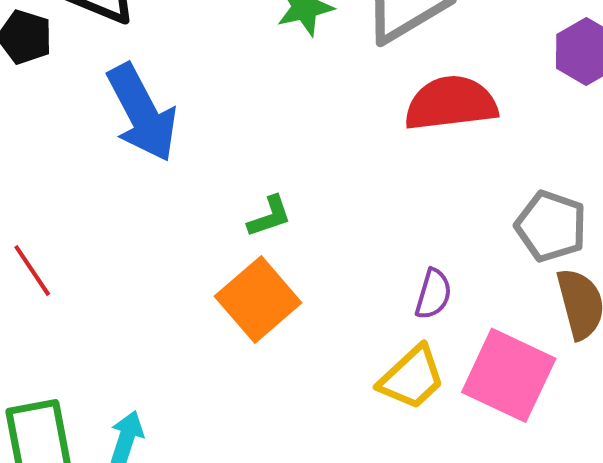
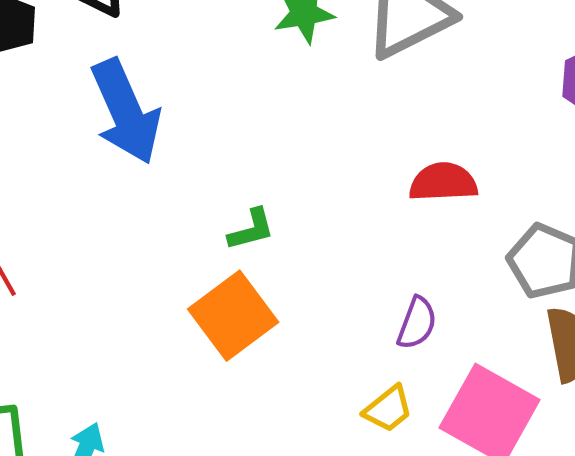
red semicircle: (451, 103) -> (443, 182), moved, size x0.7
yellow trapezoid: (412, 378) -> (388, 409), size x0.7

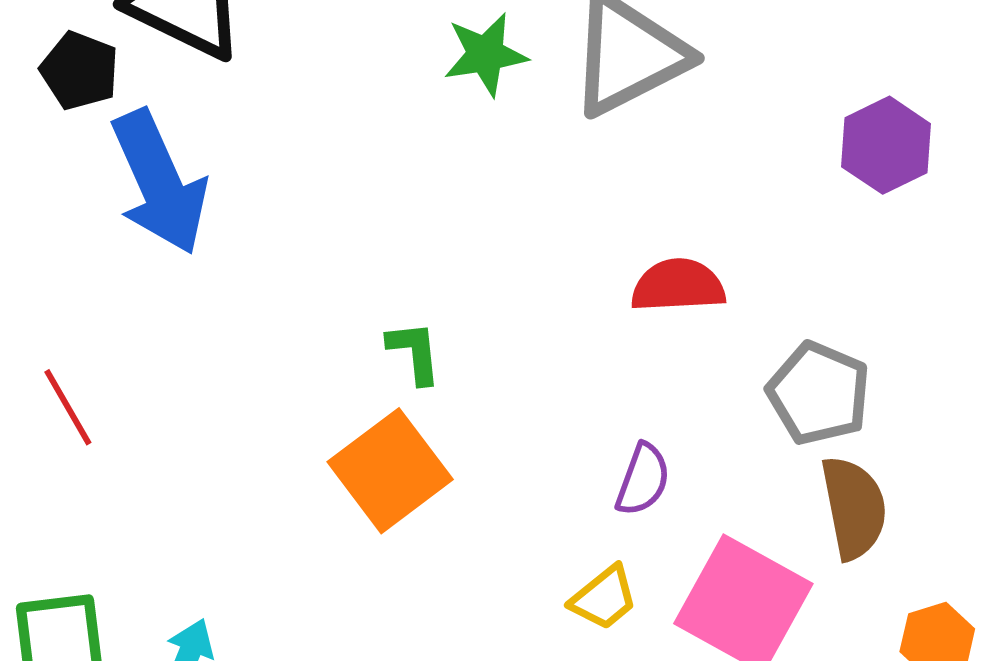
blue arrow: (126, 112) -> (159, 182), moved
green L-shape: (251, 230) -> (414, 352), turned -81

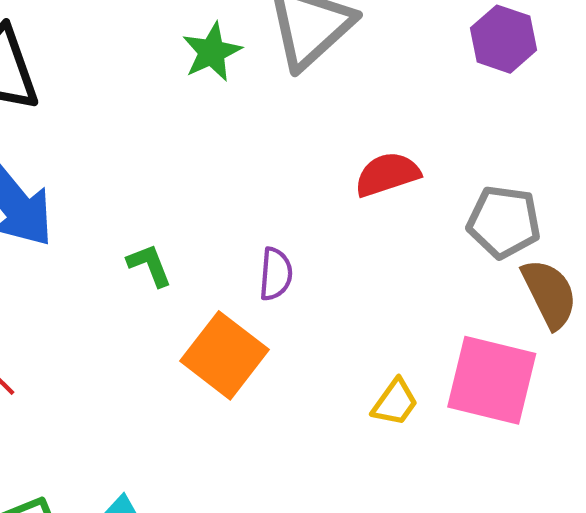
green L-shape: (414, 352) -> (149, 265), moved
purple semicircle: (643, 480) -> (276, 274), moved

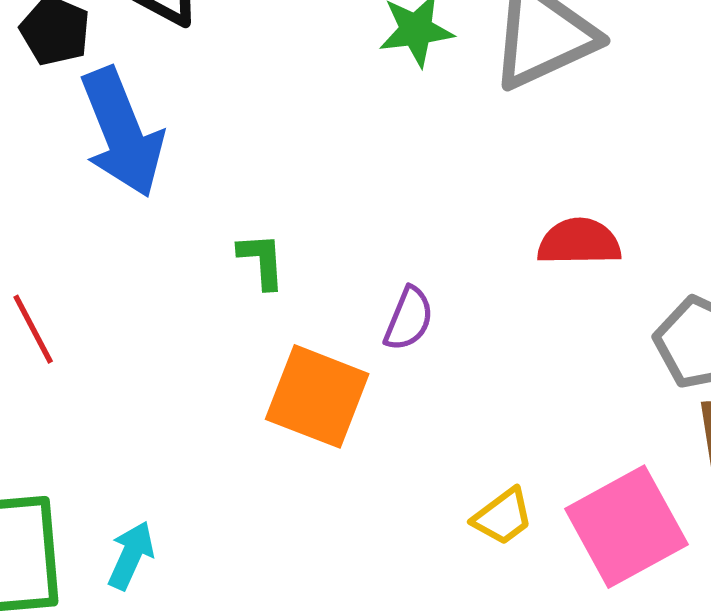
orange square: (225, 355) -> (317, 396), turned -34
pink square: (492, 380) -> (626, 527), turned 30

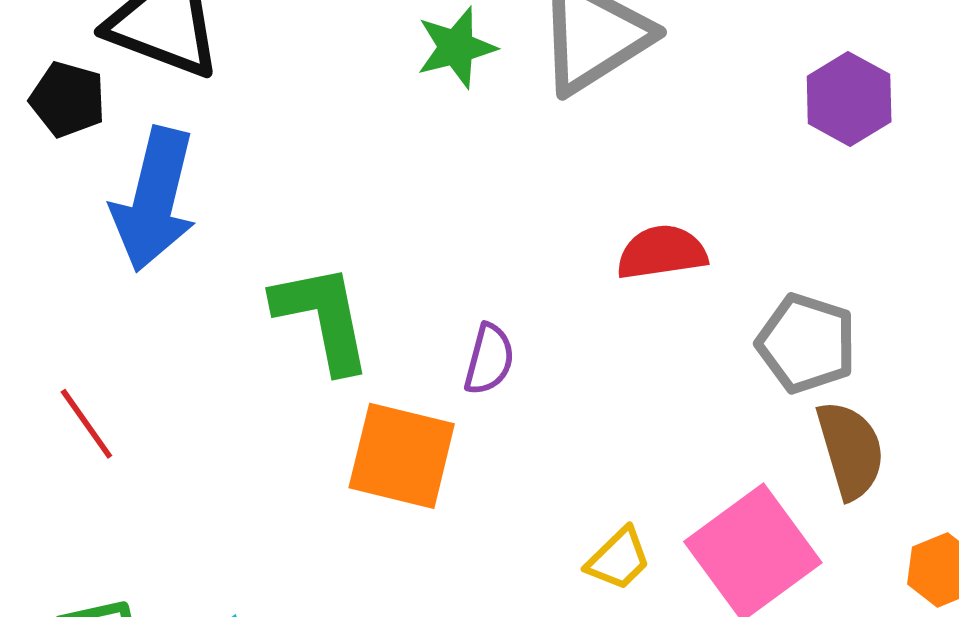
blue arrow: (122, 133) -> (154, 199), turned 43
green L-shape: (262, 261) -> (323, 318), size x1.8

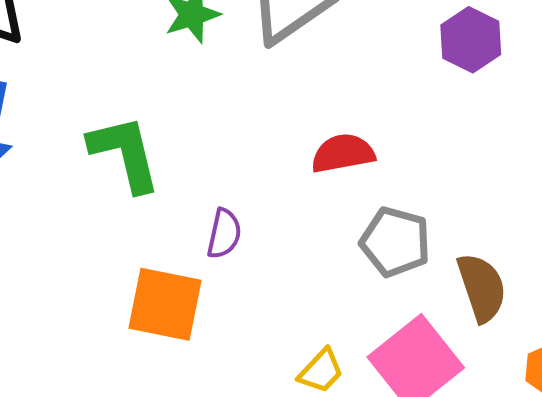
green L-shape: (323, 318) -> (125, 153), moved
gray pentagon: (806, 343) -> (395, 242), moved

